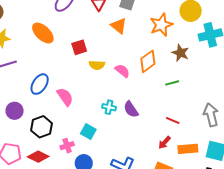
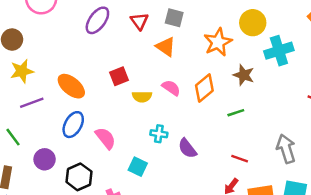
orange ellipse: (43, 33) -> (71, 86), moved
pink semicircle: (122, 71) -> (171, 88), moved
cyan cross: (109, 107) -> (159, 134), moved
cyan square: (88, 132) -> (138, 167), moved

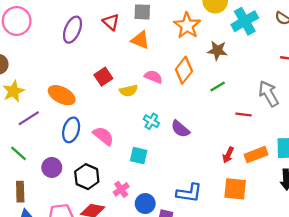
cyan cross: (159, 134) -> (151, 121), turned 35
gray arrow: (286, 149) -> (269, 94), moved
red line: (240, 159) -> (244, 114), moved

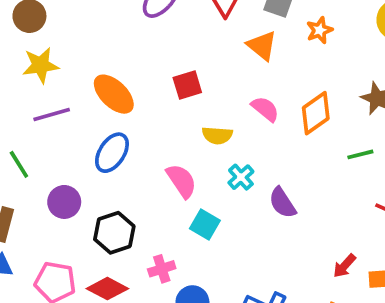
orange star: (187, 26) -> (320, 30), moved, size x0.6
yellow semicircle: (129, 91) -> (217, 135), moved
pink semicircle: (103, 136) -> (181, 181), moved

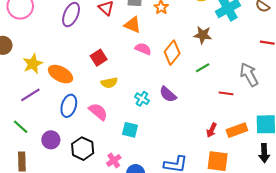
yellow star: (41, 65) -> (33, 64), moved
pink semicircle: (265, 109) -> (143, 49), moved
yellow semicircle: (217, 135) -> (109, 83), moved
pink semicircle: (181, 181) -> (98, 112), moved
purple semicircle: (282, 203) -> (168, 94), moved

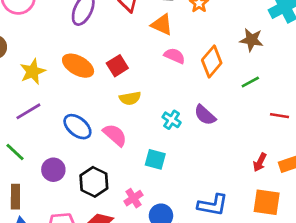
orange ellipse: (61, 74) -> (78, 66), moved
blue ellipse: (69, 106) -> (77, 127), turned -70

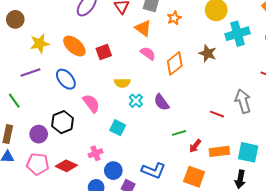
green line: (250, 82) -> (179, 133), moved
yellow semicircle: (130, 98) -> (122, 83), moved
blue ellipse: (77, 127) -> (66, 79), moved
purple circle: (53, 170) -> (39, 134), moved
black hexagon: (94, 182) -> (63, 122), moved

